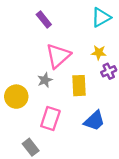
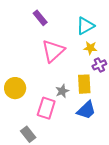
cyan triangle: (101, 17) -> (85, 26), moved
gray star: (45, 80) -> (62, 91), moved
yellow rectangle: (79, 86) -> (84, 84), moved

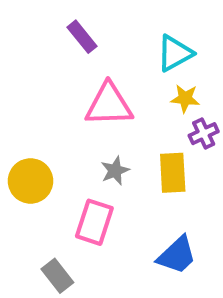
pink triangle: (53, 51) -> (109, 105), turned 40
gray star: (62, 91) -> (115, 171), moved
blue trapezoid: (86, 110) -> (177, 255), moved

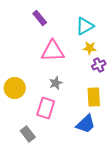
yellow rectangle: (173, 173) -> (94, 97), moved

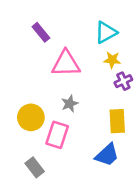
purple rectangle: (40, 18) -> (41, 32), moved
yellow circle: (15, 88) -> (31, 117), moved

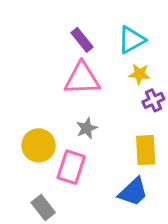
purple rectangle: (41, 32) -> (82, 40), moved

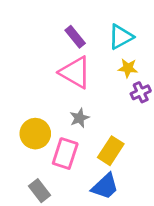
pink triangle: (82, 79) -> (75, 72), turned 32
yellow rectangle: (146, 150) -> (111, 151), moved, turned 36
blue trapezoid: (133, 192) -> (105, 186), moved

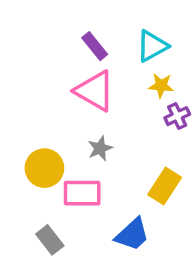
yellow rectangle: (111, 151) -> (165, 186), moved
pink rectangle: (65, 154) -> (82, 193), turned 72

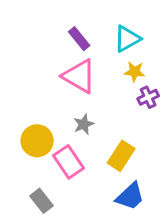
yellow rectangle: (165, 186) -> (121, 156), moved
pink rectangle: (82, 193) -> (69, 162), turned 56
blue trapezoid: (132, 234) -> (130, 196), moved

